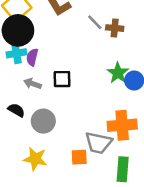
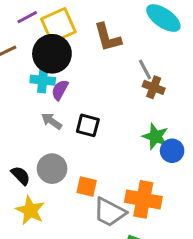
brown cross: (115, 28) -> (154, 87), moved
green star: (118, 73) -> (155, 137), turned -30
black semicircle: (16, 110) -> (21, 176), moved
orange square: (79, 157) -> (87, 187), moved

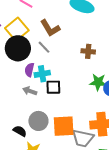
gray line: (145, 69) -> (44, 47), moved
cyan cross: (43, 80) -> (42, 74), moved
orange square: (87, 187) -> (64, 126), size x1.6

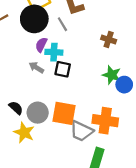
gray circle: (38, 121) -> (38, 113), moved

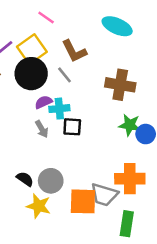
brown cross: (109, 40) -> (120, 85), size x1.6
purple semicircle: (41, 45) -> (44, 102), turned 48
gray arrow: (36, 67) -> (42, 129), turned -144
orange square: (64, 113) -> (83, 201), moved

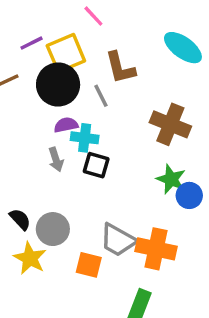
gray trapezoid: (104, 195) -> (118, 240), moved
orange square: (83, 201) -> (89, 265), size x0.7

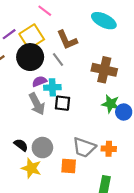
gray arrow: (56, 159) -> (37, 104), size x1.5
orange cross: (156, 249) -> (109, 149), size x0.6

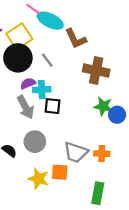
cyan ellipse: (104, 21) -> (50, 21), moved
brown L-shape: (67, 40) -> (76, 39), moved
gray circle: (42, 148) -> (35, 142), moved
yellow star: (31, 168) -> (39, 179), moved

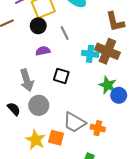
brown L-shape: (76, 39) -> (115, 22), moved
black circle: (18, 58) -> (38, 26), size x0.6
cyan cross: (42, 90) -> (90, 54), moved
gray arrow: (26, 107) -> (27, 80), moved

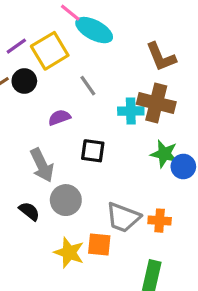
black circle: (38, 26) -> (24, 81), moved

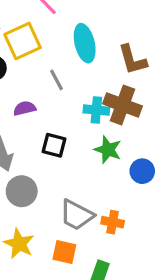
cyan ellipse: (94, 30) -> (85, 43), moved, turned 42
green star: (164, 154) -> (108, 150), moved
orange square: (99, 245) -> (64, 252), moved

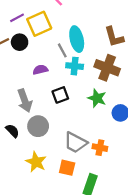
cyan ellipse: (85, 43) -> (77, 39), moved
cyan cross: (96, 110) -> (75, 66), moved
black square: (54, 145) -> (60, 95), turned -35

